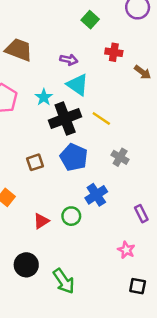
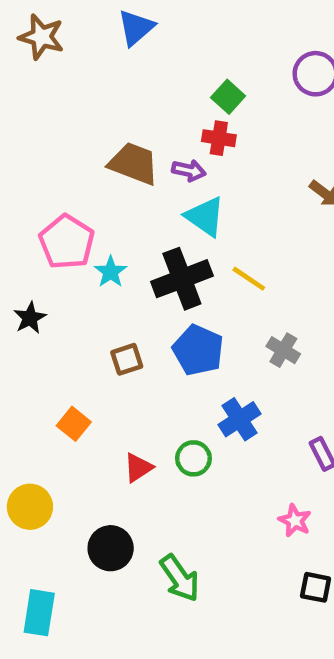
brown trapezoid: (19, 50) -> (134, 164), moved
red cross: (114, 52) -> (219, 138), moved
cyan star: (44, 97) -> (111, 272), moved

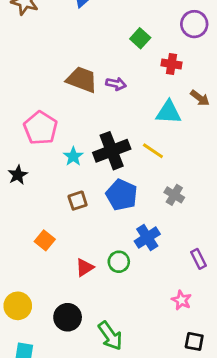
red cross: (219, 138) -> (171, 64), moved
cyan triangle: (205, 217) -> (169, 112), moved, turned -32
cyan star: (111, 272) -> (73, 156), moved
yellow circle: (30, 507) -> (18, 306), moved

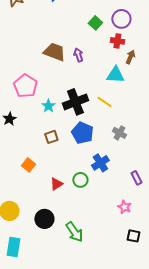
purple circle: (194, 24) -> (121, 19), moved
purple arrow: (116, 84) -> (78, 55), turned -120
brown arrow: (200, 98) -> (130, 57), moved, turned -104

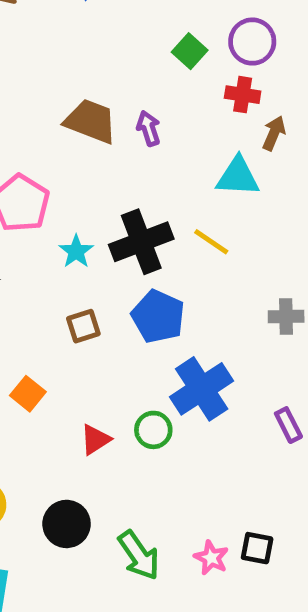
gray cross: (119, 133) -> (286, 317), moved, turned -32
blue cross: (100, 163) -> (202, 389), size x1.4
pink star: (124, 207) -> (211, 558), moved
black square: (133, 236) -> (257, 548), moved

